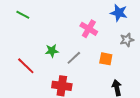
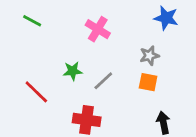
pink cross: (89, 29) -> (98, 29), moved
gray star: (127, 40) -> (149, 56), moved

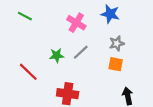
blue star: (166, 18) -> (110, 14), moved
gray line: (103, 81) -> (81, 52), moved

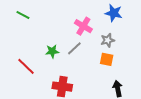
blue star: (110, 14) -> (114, 13), moved
pink cross: (76, 23) -> (83, 26), moved

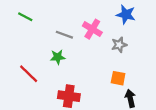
gray line: (74, 48) -> (64, 35), moved, turned 63
orange square: (107, 59) -> (118, 78), moved

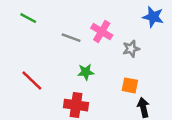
blue star: (126, 15) -> (153, 17), moved
green star: (58, 57) -> (86, 72), moved

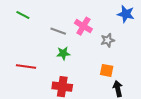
green star: (86, 72) -> (63, 53), moved
red line: (32, 81) -> (26, 66), turned -36

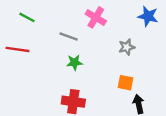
pink cross: (83, 26) -> (96, 17), moved
red line: (26, 66) -> (18, 49), moved

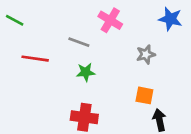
green line: (27, 17) -> (15, 20), moved
red line: (18, 49) -> (35, 59), moved

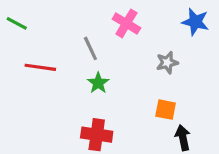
gray line: (79, 42) -> (90, 48), turned 45
green star: (86, 72) -> (98, 83), turned -30

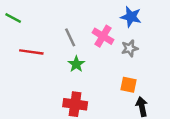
blue star: (195, 22) -> (131, 17), moved
pink cross: (126, 23) -> (103, 36), moved

